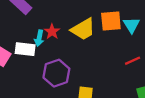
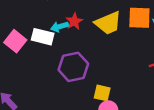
cyan arrow: (39, 38) -> (59, 27), turned 56

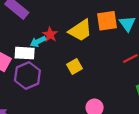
purple hexagon: (73, 67) -> (27, 76), moved
yellow square: (102, 93) -> (74, 66), moved, turned -32

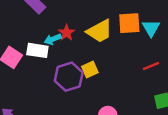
purple hexagon: (27, 76) -> (69, 77), moved

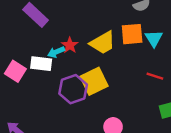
red line: (151, 66) -> (155, 76), turned 42
yellow square: (90, 69) -> (94, 81), size x1.6

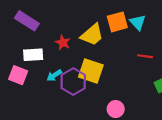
cyan arrow: (56, 52) -> (54, 75), moved
white rectangle: (41, 64) -> (33, 55), moved
yellow square: (94, 81) -> (91, 71), turned -35

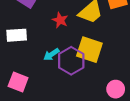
white rectangle: (33, 55) -> (17, 35), moved
pink square: (18, 75) -> (18, 82), moved

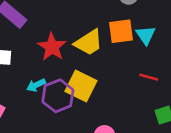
red star: (60, 20) -> (52, 47), size x1.5

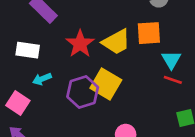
cyan triangle: (146, 35) -> (171, 60), moved
cyan arrow: (36, 85) -> (42, 79), moved

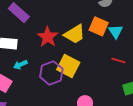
orange square: (149, 33) -> (99, 26), turned 30
cyan triangle: (171, 60) -> (116, 31), moved

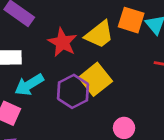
cyan arrow: (20, 65) -> (29, 85), size x1.5
yellow square: (68, 66) -> (95, 79), turned 30

